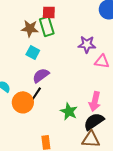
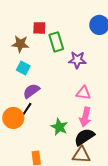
green rectangle: (47, 26) -> (56, 42), moved
pink triangle: (102, 61) -> (83, 93), moved

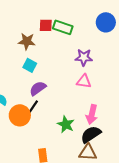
green rectangle: (56, 42) -> (63, 27), moved, turned -54
pink triangle: (83, 93) -> (84, 81), moved

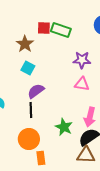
brown star: (27, 41) -> (25, 44), turned 30
black line: (33, 107) -> (31, 110), turned -35
orange circle: (20, 115) -> (29, 139), moved

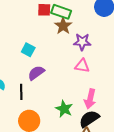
brown star: (25, 44) -> (63, 26), moved
black line: (31, 110) -> (21, 92), moved

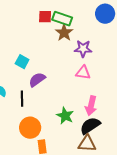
cyan square: (28, 50) -> (22, 62), moved

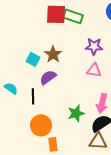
red square: (45, 17) -> (56, 14), size x1.5
brown star: (64, 33) -> (53, 54), moved
green star: (65, 116) -> (76, 113), turned 30

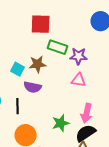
green rectangle: (73, 16) -> (58, 47), moved
brown star: (53, 54) -> (38, 64), turned 30
purple semicircle: (48, 77) -> (33, 87), turned -132

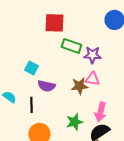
brown star: (38, 64) -> (79, 86), moved

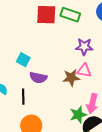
green rectangle: (71, 46) -> (70, 15), moved
green star: (74, 122) -> (78, 115), moved

